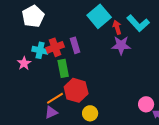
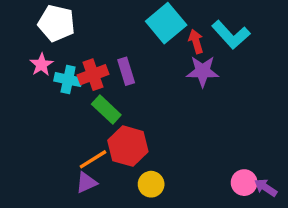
white pentagon: (33, 16) -> (56, 23), turned -30
pink star: (24, 63) -> (42, 65), moved
green rectangle: (63, 68) -> (106, 109), turned -36
pink circle: (146, 104) -> (244, 183), moved

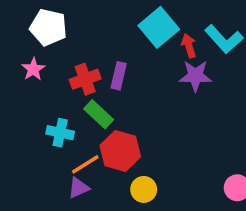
purple rectangle: (126, 71) -> (119, 76), turned 30
cyan cross: (68, 80) -> (60, 133), moved

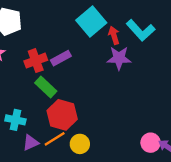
purple rectangle: (119, 76) -> (61, 58), turned 48
cyan cross: (60, 133) -> (15, 120), moved
orange line: (85, 164) -> (55, 139), moved

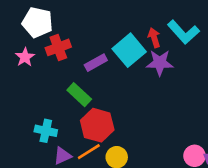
cyan square: (91, 21) -> (129, 50), moved
red cross: (36, 61) -> (58, 47), moved

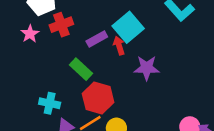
red arrow: (154, 38) -> (119, 46), moved
purple star: (160, 63) -> (147, 68), moved

